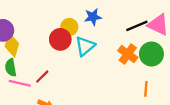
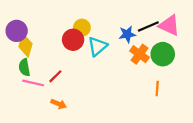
blue star: (93, 17) -> (127, 34), moved

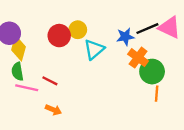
red circle: (73, 40) -> (59, 36), moved
green circle: (163, 54) -> (152, 72), moved
red line: (55, 76) -> (50, 81), turned 72

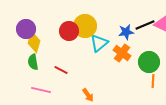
yellow circle: (78, 30) -> (85, 26), size x1.5
orange cross: (138, 58) -> (122, 53), moved
pink line: (27, 88) -> (41, 90), moved
orange arrow: (53, 110) -> (88, 95), moved, turned 32

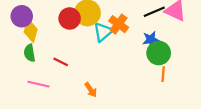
blue star: (126, 32) -> (151, 40), moved
orange cross: (122, 53) -> (119, 24), moved

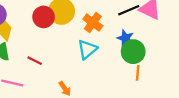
cyan triangle: (103, 32) -> (87, 49), moved
blue star: (151, 40) -> (125, 38), turned 30

